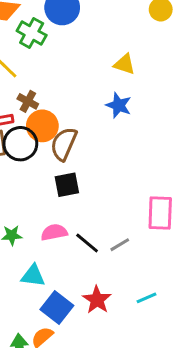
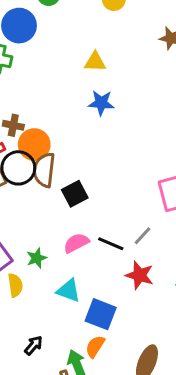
brown semicircle: (64, 144) -> (44, 170), moved
cyan triangle: (33, 276) -> (69, 291), turned 30
red star: (97, 300) -> (140, 275), moved

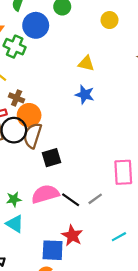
pink semicircle: (76, 243) -> (45, 194), size x1.4
red star: (140, 275) -> (72, 236), moved
cyan triangle: (69, 291) -> (15, 224), moved
blue square: (101, 314) -> (53, 250), turned -30

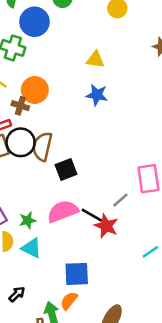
orange circle: (29, 115) -> (35, 90), moved
gray line: (95, 199) -> (120, 200), moved
red star: (72, 236) -> (106, 226), moved

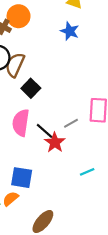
black square: (66, 170) -> (31, 88), turned -36
pink semicircle: (63, 211) -> (21, 123), turned -72

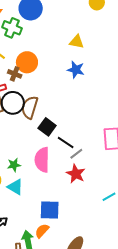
gray line: (71, 123) -> (76, 154), moved
black line: (45, 131) -> (66, 142), moved

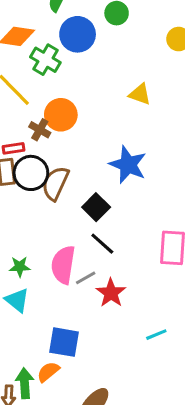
blue star: (76, 70) -> (128, 165), moved, size x1.4
black square: (47, 127) -> (96, 207), moved
gray line: (76, 154) -> (86, 278), moved

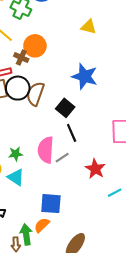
black line: (102, 244) -> (72, 133), turned 30
red star: (111, 293) -> (95, 169), moved

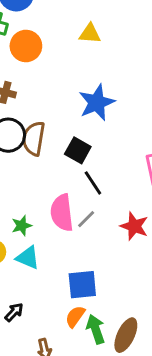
orange circle: (35, 46) -> (26, 46), moved
blue star: (85, 76) -> (97, 103), turned -30
green arrow: (26, 235) -> (96, 329), moved

